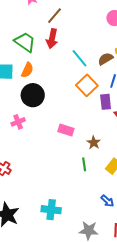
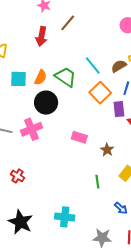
red arrow: (52, 39) -> (41, 36), moved
green trapezoid: (25, 42) -> (66, 77), moved
pink cross: (18, 122) -> (31, 129), size x1.5
green line: (84, 164) -> (97, 182), moved

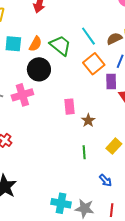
pink rectangle: (79, 137) -> (69, 107), turned 63
brown star: (107, 150) -> (88, 120), moved
cyan cross: (65, 217) -> (61, 203), moved

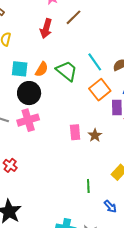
black circle: (39, 69) -> (29, 93), moved
brown star: (88, 120) -> (95, 135), moved
green line: (84, 152) -> (88, 186), moved

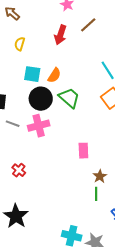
green trapezoid: (67, 71) -> (69, 98), moved
pink rectangle: (75, 132) -> (83, 151), moved
brown star: (95, 135) -> (100, 176), moved

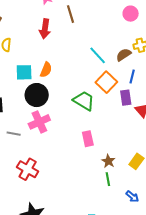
brown line: (88, 25) -> (71, 14), turned -54
green trapezoid: (69, 98) -> (84, 101), moved
gray line: (13, 124) -> (14, 134), moved
red cross: (19, 170) -> (28, 169), size x1.5

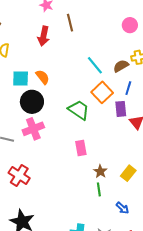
orange semicircle: (46, 70) -> (43, 77), turned -63

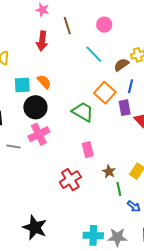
pink circle: (130, 25) -> (104, 25), moved
cyan line: (95, 65) -> (94, 54), moved
red cross: (19, 175) -> (70, 180), moved, turned 30
green line: (99, 189) -> (119, 189), moved

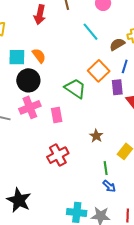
pink rectangle: (88, 150) -> (57, 115), moved
brown star: (109, 172) -> (96, 136), moved
blue arrow: (134, 206) -> (109, 186), moved

